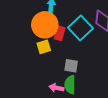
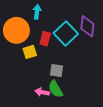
orange circle: (45, 25) -> (16, 30), moved
green semicircle: (70, 85) -> (55, 89), turned -30

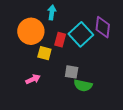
yellow square: (30, 52) -> (44, 53), turned 32
green semicircle: (55, 89) -> (83, 85), moved, turned -48
pink arrow: (42, 92) -> (33, 79), moved, turned 144

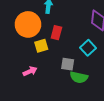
cyan square: (81, 34) -> (88, 48), moved, size x0.7
yellow square: (44, 53) -> (41, 46), turned -32

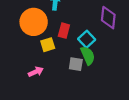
cyan square: (88, 48) -> (87, 39), moved
green semicircle: (79, 77) -> (88, 55), moved, turned -126

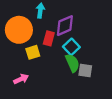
purple diamond: (108, 18) -> (65, 26), moved, turned 60
gray square: (76, 64) -> (85, 70), moved

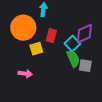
purple diamond: (65, 26) -> (84, 34), moved
pink arrow: (21, 79) -> (25, 74), turned 32

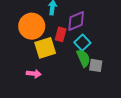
purple diamond: (84, 34) -> (76, 21), moved
yellow square: (36, 49) -> (45, 48), size x1.5

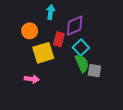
orange circle: (32, 26) -> (30, 31), size x0.6

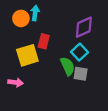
purple diamond: (75, 26) -> (84, 27), moved
orange circle: (30, 31) -> (21, 18), moved
cyan square: (81, 48) -> (80, 52), moved

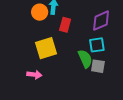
red rectangle: (44, 41) -> (65, 25), moved
cyan square: (80, 52) -> (97, 45), turned 35

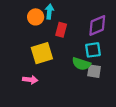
green semicircle: (85, 59) -> (81, 64), turned 132

